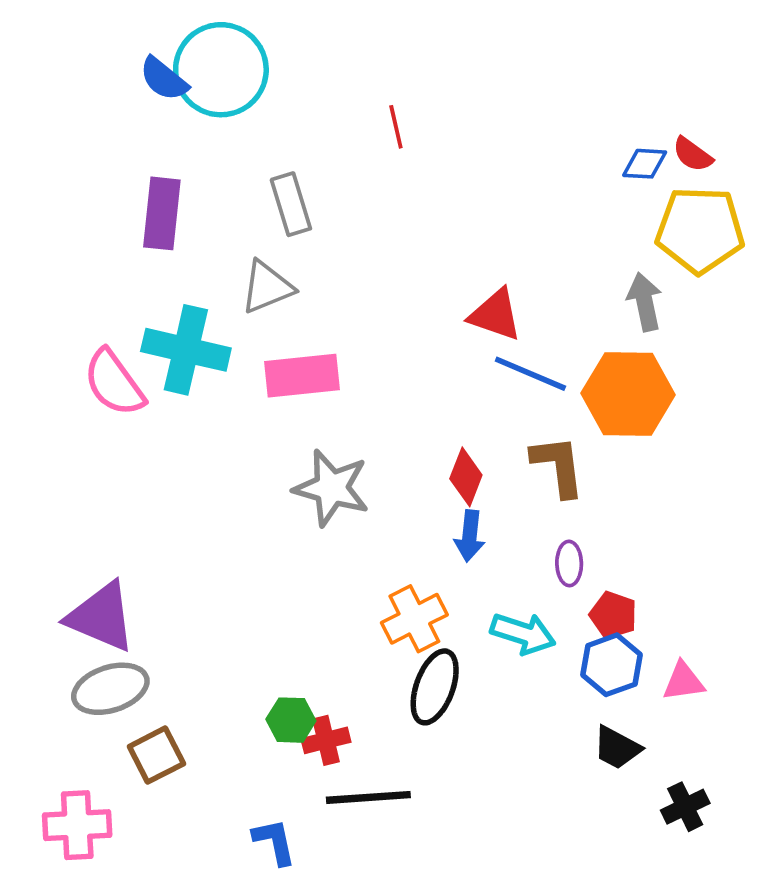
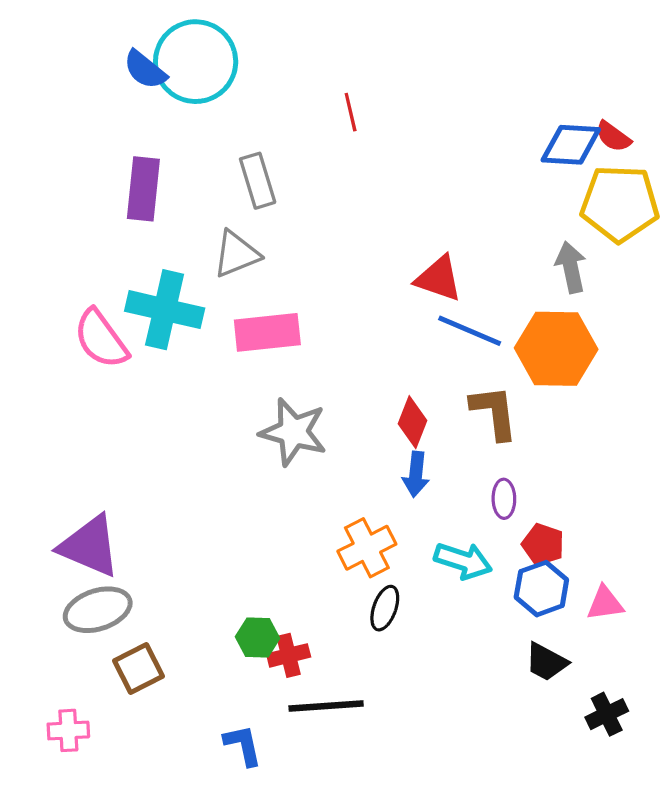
blue diamond: (645, 164) -> (571, 145), size x1.5
black ellipse: (435, 687) -> (385, 608), size x0.7
pink cross: (77, 825) -> (68, 730), size x0.7

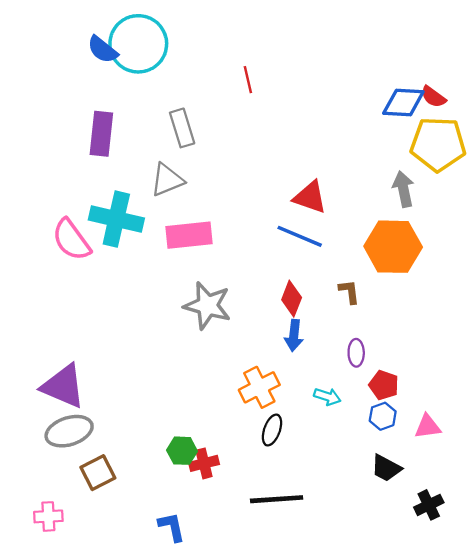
blue line: (470, 331) -> (300, 236), moved
brown L-shape: (494, 412) -> (349, 292), size x0.6
cyan arrow: (463, 561) -> (327, 397), size x0.7
blue hexagon: (541, 589) -> (383, 416), size x0.7
black line: (326, 706) -> (277, 499), moved

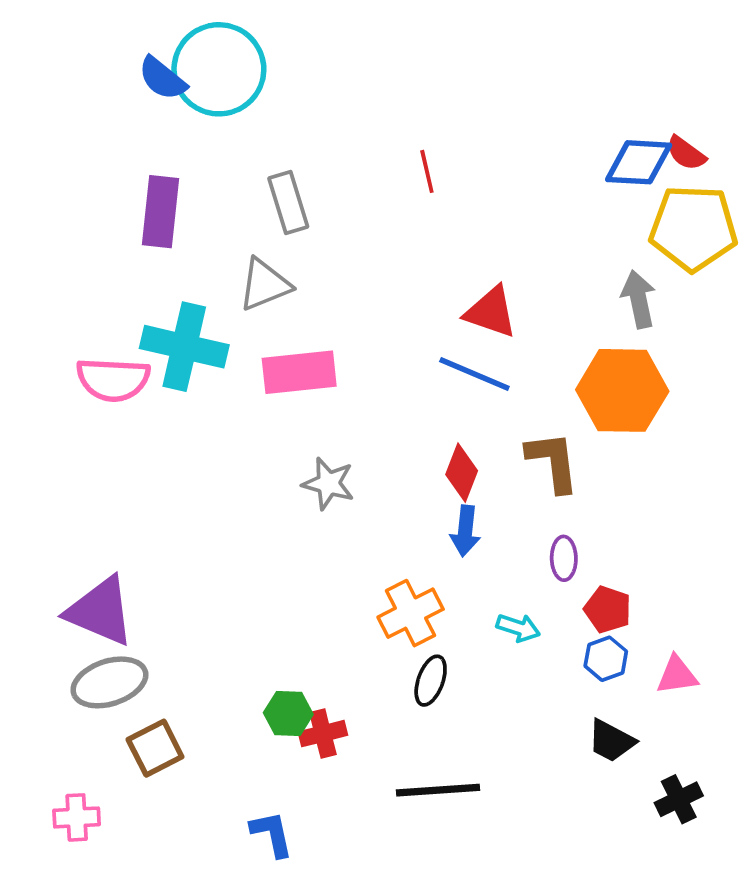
red line: (248, 80) -> (427, 171), moved
pink semicircle: (71, 240) -> (113, 380), turned -51
brown L-shape: (349, 292) -> (553, 462), size x1.6
gray star: (207, 305) -> (328, 484), size x0.7

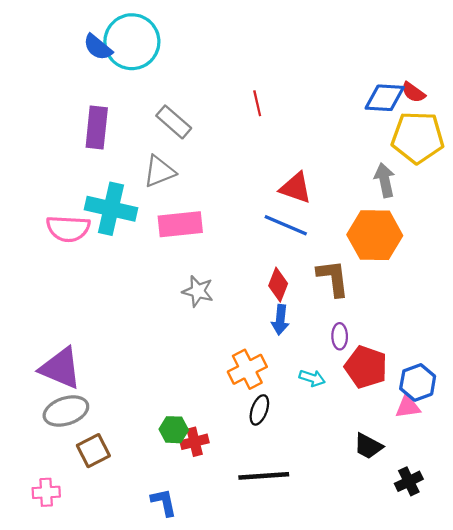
gray rectangle: (288, 203) -> (174, 122), turned -32
red pentagon: (608, 609) -> (366, 367), size x1.5
blue hexagon: (606, 659) -> (418, 382), moved, size x1.4

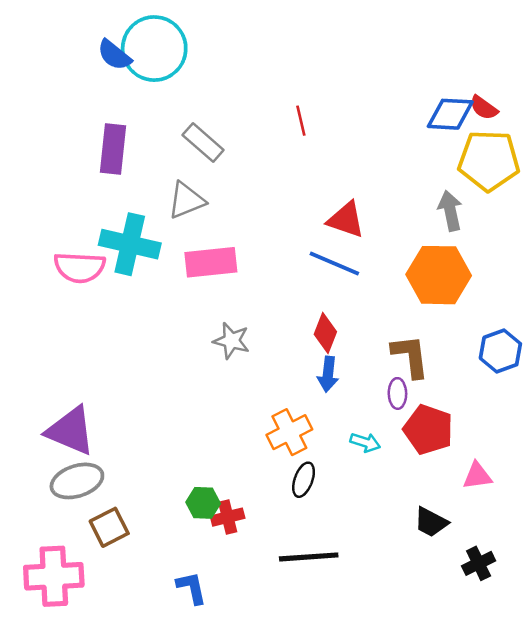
brown L-shape: (333, 278) -> (410, 356), moved
blue hexagon: (418, 382) -> (500, 351), moved
pink cross: (46, 492) -> (54, 576), size x1.8

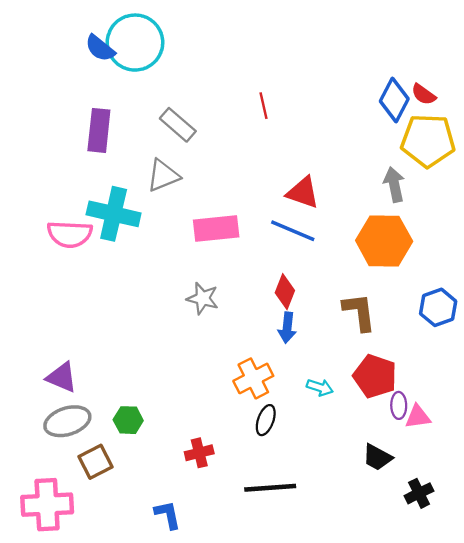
blue diamond: (450, 114) -> (394, 100), turned -66
pink rectangle: (211, 262) -> (216, 229), moved
purple ellipse: (397, 393) -> (399, 405), moved
purple triangle: (71, 431) -> (62, 377), size x0.7
green hexagon: (203, 503) -> (128, 420), moved

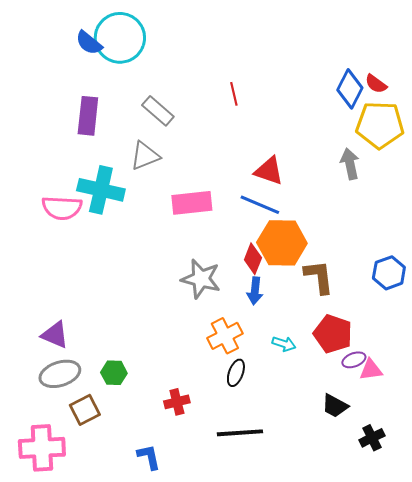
orange hexagon: (384, 241) -> (282, 243), moved
gray star: (203, 298) -> (201, 279), moved, size x1.4
purple ellipse: (399, 405) -> (354, 360), turned 70

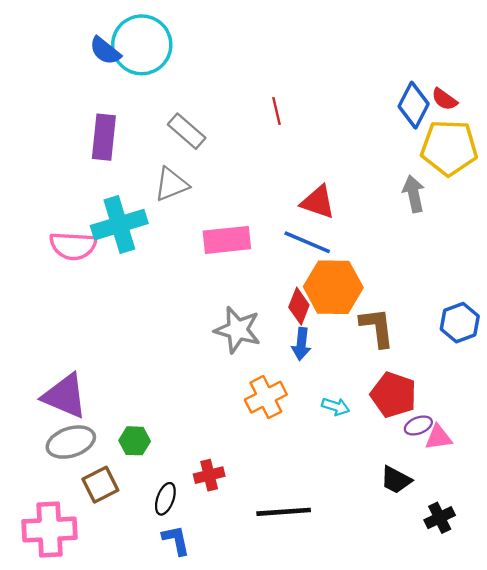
cyan cross: (101, 190) -> (119, 225), turned -30
purple triangle: (55, 335) -> (65, 396), size x1.4
black ellipse: (236, 373) -> (165, 499), moved

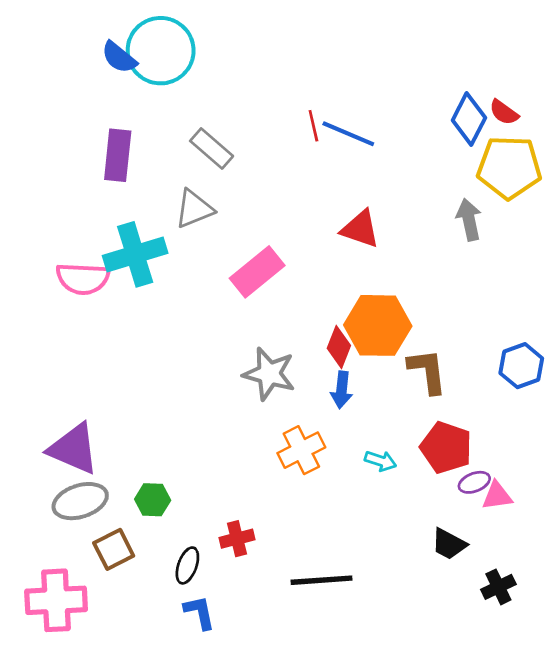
pink rectangle: (227, 240) -> (257, 272), turned -33
blue line: (307, 242) -> (348, 134), moved

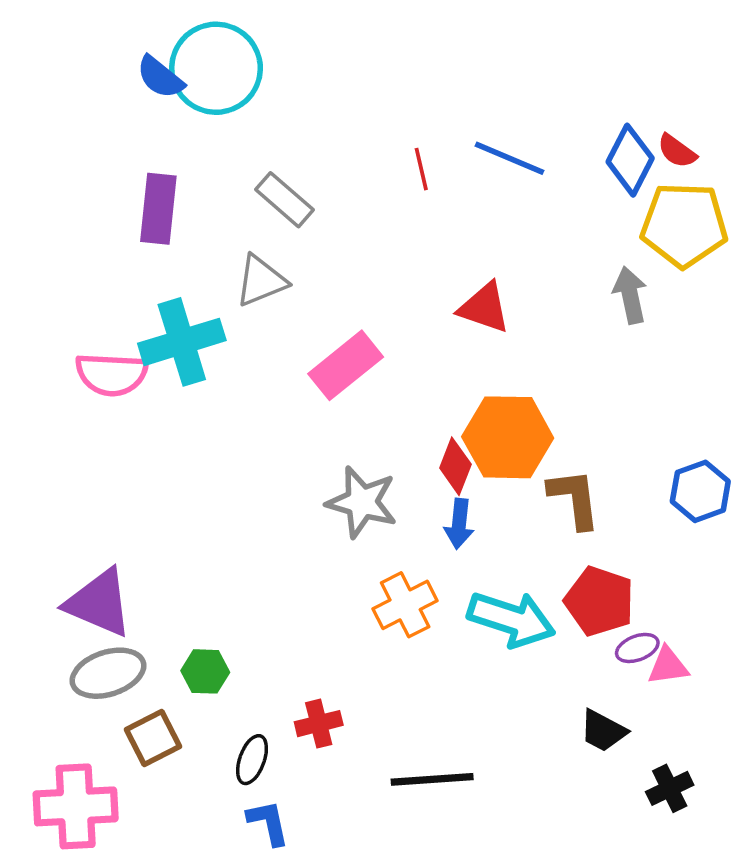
blue line: (348, 134) -> (509, 158), moved
cyan arrow: (380, 461) -> (511, 619), size x2.0

